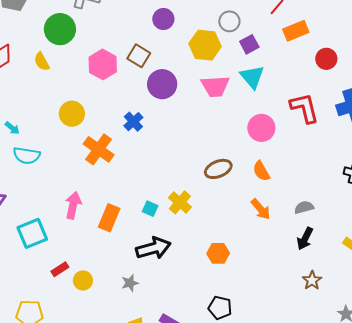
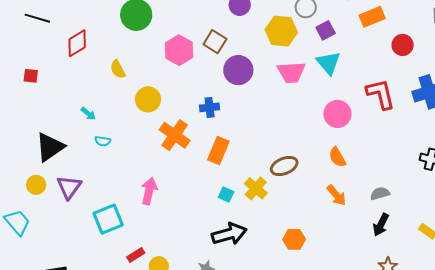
yellow semicircle: (42, 62) -> (118, 69), moved
blue cross: (133, 122) -> (210, 107), turned 36
cyan semicircle: (27, 156) -> (103, 141), size x0.6
brown ellipse: (218, 169) -> (284, 166), moved
orange rectangle: (109, 218) -> (218, 150), moved

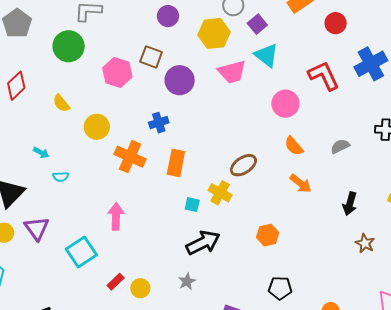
gray semicircle: (380, 193) -> (340, 146), moved

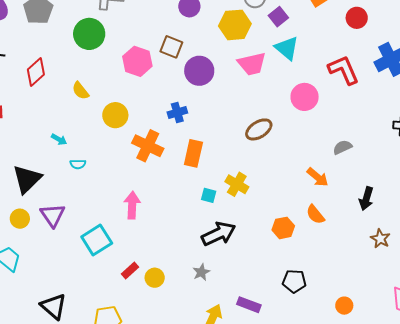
orange semicircle: (294, 146) -> (315, 214), moved
gray semicircle: (340, 146) -> (342, 147), moved
brown ellipse: (243, 165) -> (259, 129), moved

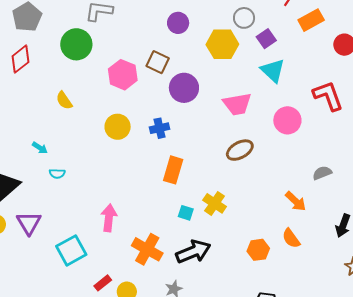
pink trapezoid: (252, 64) -> (237, 104), moved
red diamond: (36, 72) -> (21, 59), moved
yellow circle: (115, 115) -> (118, 127), moved
orange cross: (148, 146) -> (147, 249), moved

